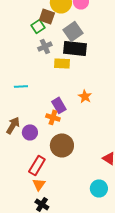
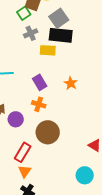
purple rectangle: (59, 105) -> (40, 82), moved

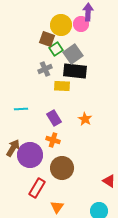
green square: (24, 13) -> (56, 49), moved
purple circle: (16, 119) -> (30, 155), size x1.6
orange triangle: (25, 171) -> (57, 207), moved

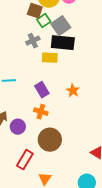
purple circle: (30, 155) -> (18, 127), size x0.6

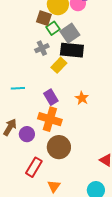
yellow rectangle: (50, 58) -> (59, 65), turned -49
orange cross: (41, 112) -> (50, 119), size x1.6

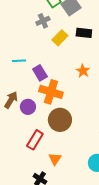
black rectangle: (72, 50) -> (84, 33), moved, size x0.7
purple rectangle: (51, 97) -> (40, 73), moved

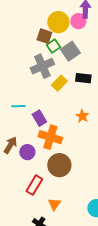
gray cross: (43, 21) -> (42, 66), size x1.6

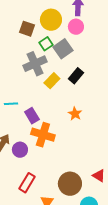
pink circle: (78, 21) -> (76, 27), moved
brown square: (44, 36) -> (27, 29), moved
black rectangle: (83, 78) -> (76, 76), turned -56
brown circle: (59, 165) -> (70, 184), moved

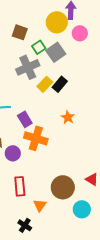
yellow circle: (51, 20) -> (57, 22), moved
pink circle: (76, 27) -> (80, 33), moved
black rectangle: (76, 76) -> (60, 84), moved
red rectangle: (27, 183) -> (20, 186), turned -36

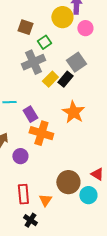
gray square: (56, 52) -> (76, 62), moved
orange star: (68, 117) -> (73, 112), size x1.6
purple circle: (13, 153) -> (20, 156), moved
red rectangle: (20, 186) -> (23, 194), moved
cyan circle: (82, 209) -> (88, 195), moved

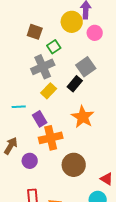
yellow rectangle: (50, 79) -> (49, 91), moved
orange cross: (41, 133) -> (51, 138), turned -30
brown circle: (68, 182) -> (74, 165), moved

